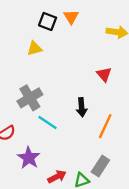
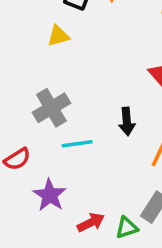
cyan line: (48, 123) -> (77, 144), turned -42

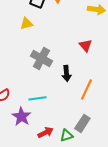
gray cross: (51, 108) -> (41, 58), moved, turned -30
cyan line: (77, 144) -> (37, 98), moved

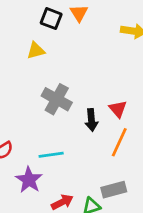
red triangle: (85, 45) -> (118, 109), moved
gray rectangle: (82, 123) -> (114, 190), turned 42

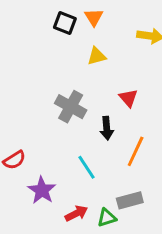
yellow triangle: (36, 51) -> (97, 56), moved
red triangle: (118, 109) -> (128, 98), moved
cyan line: (51, 155) -> (87, 167), moved, turned 65

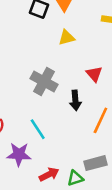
cyan line: (87, 167) -> (38, 129), moved
purple star: (42, 190) -> (19, 154), turned -30

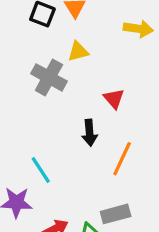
gray cross: (44, 82) -> (49, 77), moved

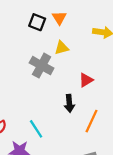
red triangle: (114, 99) -> (86, 80), turned 40

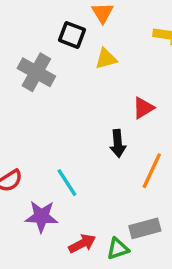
black square: (37, 22) -> (72, 35), moved
gray cross: (42, 66) -> (36, 72), moved

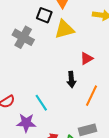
yellow triangle: (106, 59) -> (64, 29), size x1.5

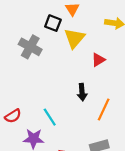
yellow triangle: (64, 29) -> (74, 38), turned -35
red triangle: (86, 58) -> (98, 60), moved

